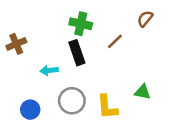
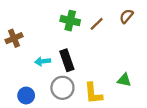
brown line: (115, 41) -> (97, 24), moved
black rectangle: (77, 53) -> (67, 60), moved

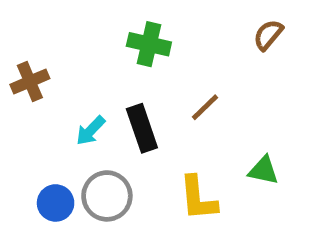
brown line: (97, 24) -> (205, 107), moved
cyan arrow: (43, 61) -> (91, 131), turned -40
gray circle: (62, 88) -> (107, 196), moved

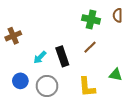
brown semicircle: (268, 35) -> (118, 15), turned -40
green cross: (149, 44) -> (91, 19), moved
blue circle: (56, 203) -> (20, 81), moved

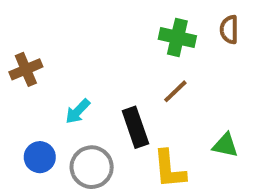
black rectangle: (62, 56) -> (135, 127), moved

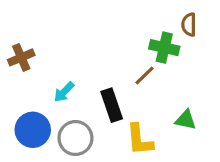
green cross: (177, 38) -> (164, 48), moved
blue circle: (40, 157) -> (33, 130), size x1.4

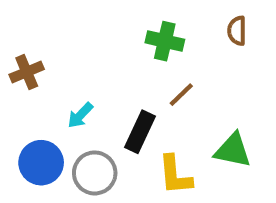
green cross: (164, 48) -> (165, 41), moved
black rectangle: (112, 105) -> (140, 132), turned 44
green triangle: (186, 120) -> (233, 150), size x1.4

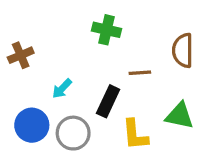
brown semicircle: (237, 31) -> (183, 50), moved, size x1.5
green cross: (165, 41) -> (106, 30), moved
brown line: (181, 95) -> (140, 73), turned 40

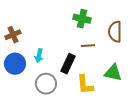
green cross: (106, 30) -> (82, 19), moved
cyan arrow: (62, 89) -> (39, 56), turned -32
blue circle: (32, 125) -> (15, 64), moved

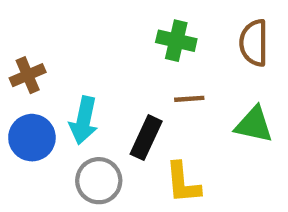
brown semicircle: (115, 32) -> (254, 43), moved
cyan arrow: (39, 56) -> (84, 120), size x1.5
green triangle: (113, 73) -> (254, 125), moved

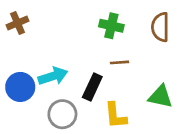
brown cross: (28, 75) -> (17, 23), moved
cyan arrow: (84, 120) -> (53, 76), turned -120
green triangle: (254, 125) -> (160, 96), moved

